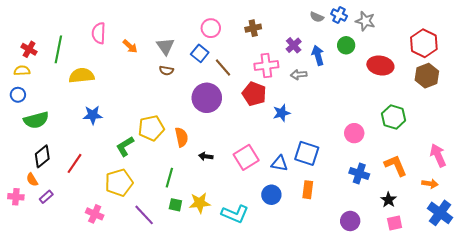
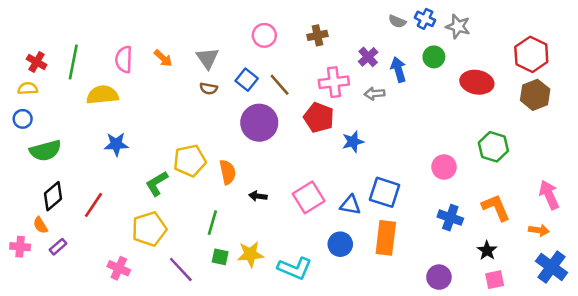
pink semicircle: (99, 33) -> (124, 59), moved
blue square: (200, 53) -> (247, 80), moved
orange rectangle: (308, 190) -> (386, 238), size x1.5

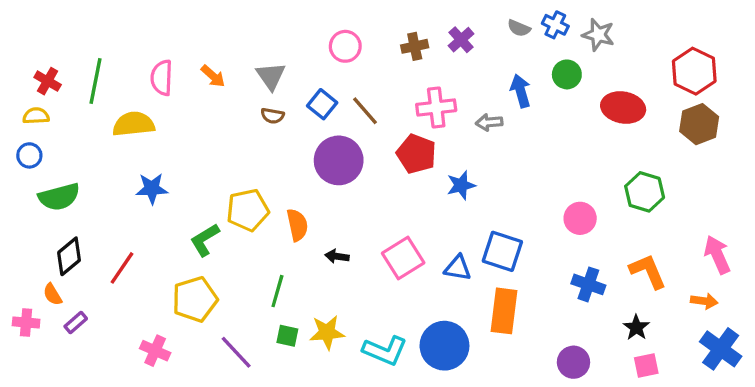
purple cross: (368, 57) -> (461, 40), moved
blue circle: (340, 244) -> (444, 346), moved, size x1.5

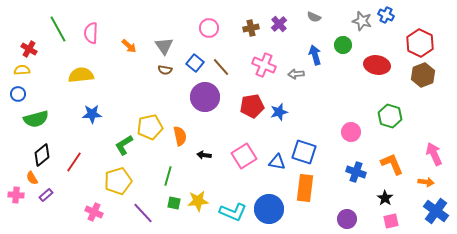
blue cross: (555, 25) -> (386, 15), moved
pink semicircle: (162, 78) -> (91, 33), moved
green line: (96, 81) -> (58, 29), moved, turned -40
pink cross: (436, 108) -> (264, 65), turned 30
red pentagon: (416, 154) -> (252, 106), moved, turned -30

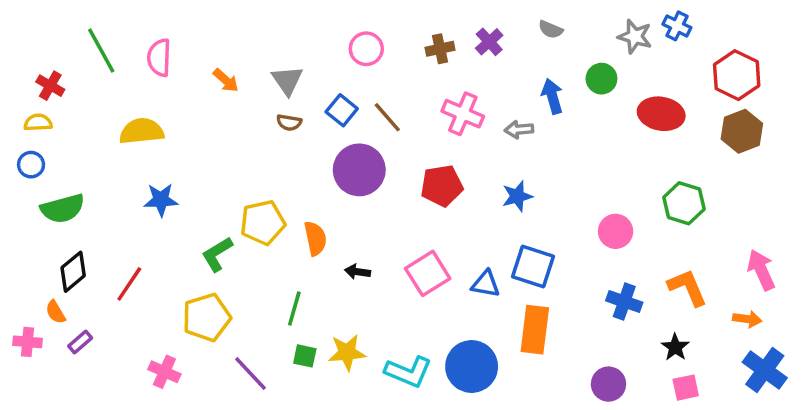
blue star: (279, 112) -> (517, 196), moved

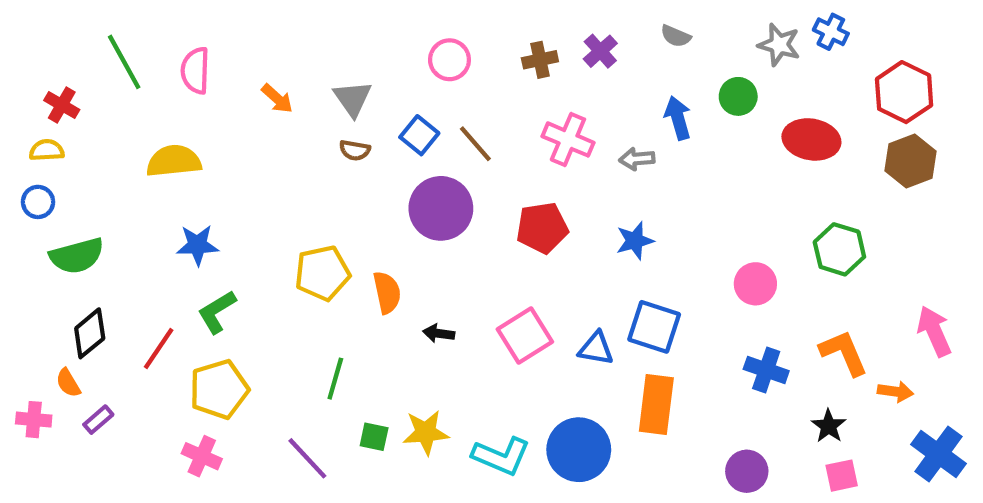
green L-shape: (217, 254) -> (217, 312), moved
green line: (294, 309) -> (335, 379), moved
yellow pentagon: (207, 317) -> (219, 389), moved
orange arrow: (747, 319) -> (895, 392), moved

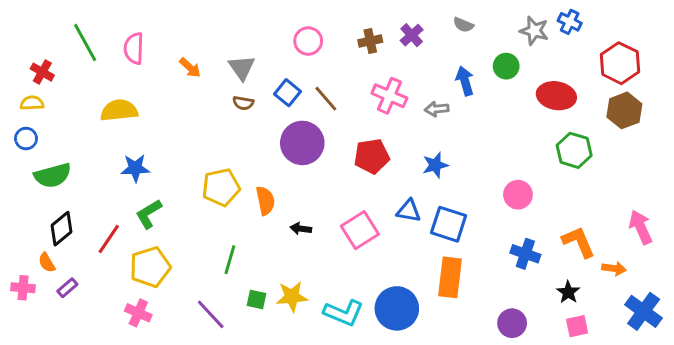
green hexagon: (839, 249) -> (574, 150), moved
blue triangle: (596, 348) -> (409, 211), moved

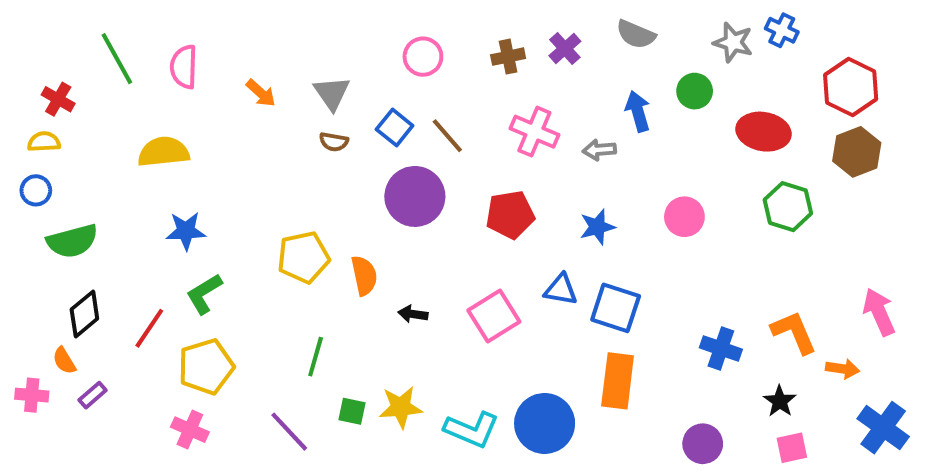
gray semicircle: (463, 25) -> (636, 34), size x1.4
pink circle: (518, 195) -> (684, 217), moved

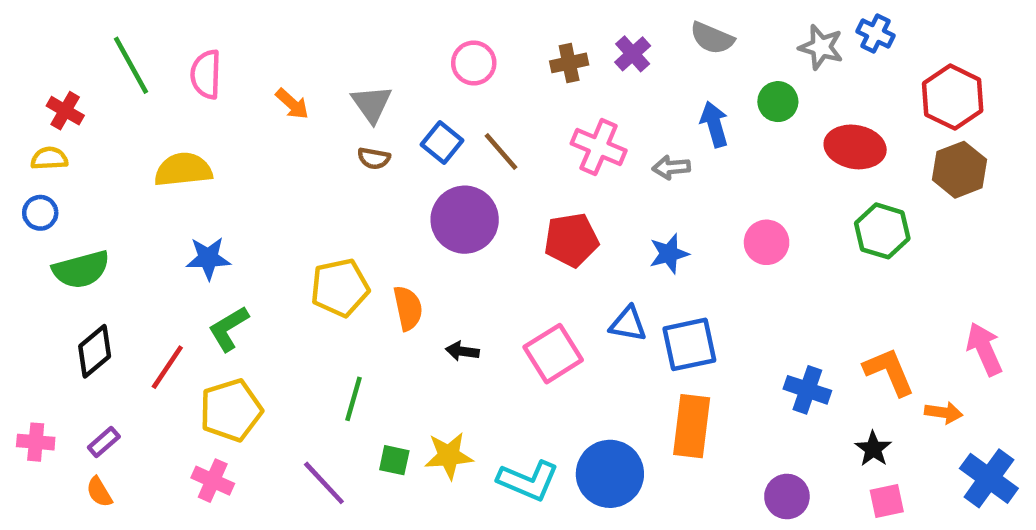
blue square: (616, 308) -> (689, 344), turned -30
orange semicircle: (64, 361) -> (99, 492), moved

